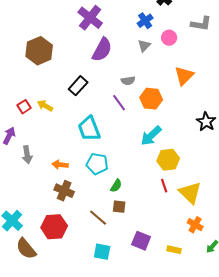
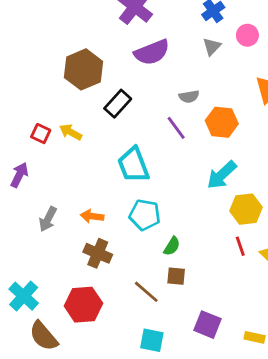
purple semicircle: (102, 50) -> (152, 52), turned 40
brown hexagon: (39, 51) -> (83, 69), moved
red square: (24, 107) -> (41, 134), turned -32
gray arrow: (27, 155) -> (48, 219), moved, turned 36

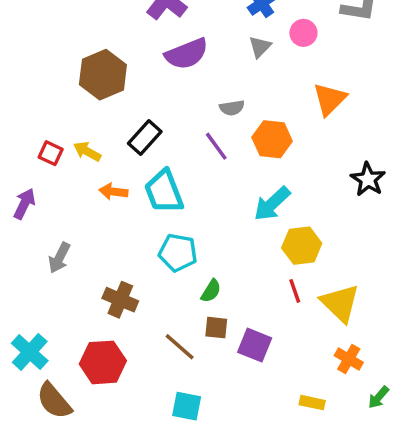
black rectangle: (118, 104) -> (145, 137), moved
orange arrow: (92, 216) -> (113, 192), moved
purple square: (207, 325) -> (255, 345), moved

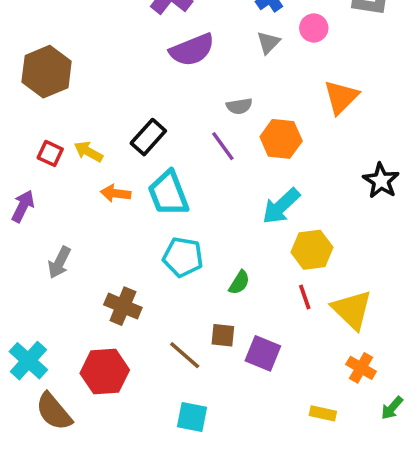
brown hexagon: (103, 75) -> (47, 72), moved
green semicircle: (211, 291) -> (239, 282), moved

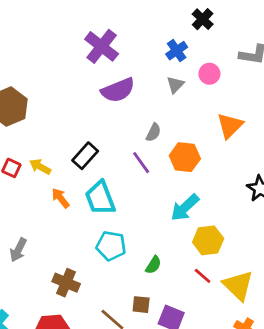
gray semicircle: (239, 106) -> (153, 132), turned -54
orange arrow: (116, 193) -> (61, 198), turned 45
red line: (305, 297) -> (203, 276), turned -30

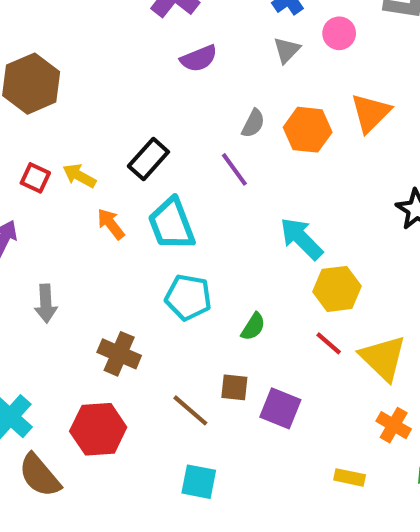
purple semicircle: (118, 90) -> (199, 58), size x0.7
orange hexagon: (185, 157) -> (308, 130), moved
cyan arrow: (185, 208) -> (301, 239), turned 88
gray arrow: (18, 250) -> (46, 304), turned -30

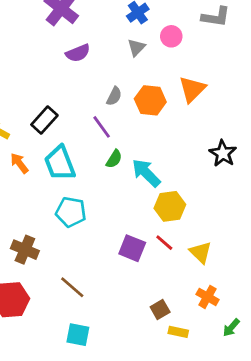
green semicircle: (253, 327) -> (114, 159), moved
yellow triangle: (383, 358) -> (201, 252), size x0.7
brown square: (234, 387) -> (160, 310), moved, turned -36
purple square: (280, 408) -> (132, 248), moved

